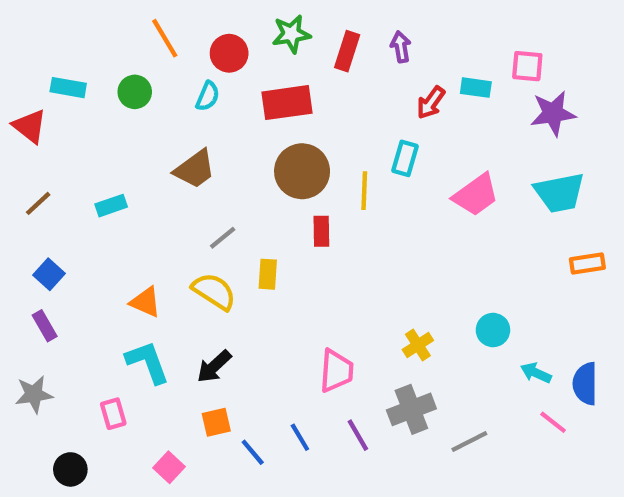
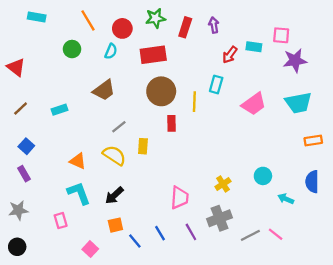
cyan rectangle: (68, 88) -> (37, 17), moved
blue semicircle: (585, 384) -> (312, 182), moved
pink line: (553, 422) -> (276, 234), moved
black circle: (70, 469) -> (17, 247), moved

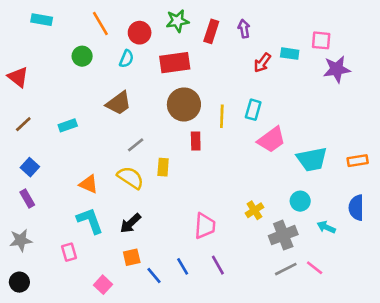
cyan rectangle: (216, 84) -> (253, 110), moved
cyan trapezoid: (298, 103) -> (312, 159), moved
pink trapezoid: (254, 104) -> (271, 140), moved
gray cross: (219, 218) -> (283, 235), moved

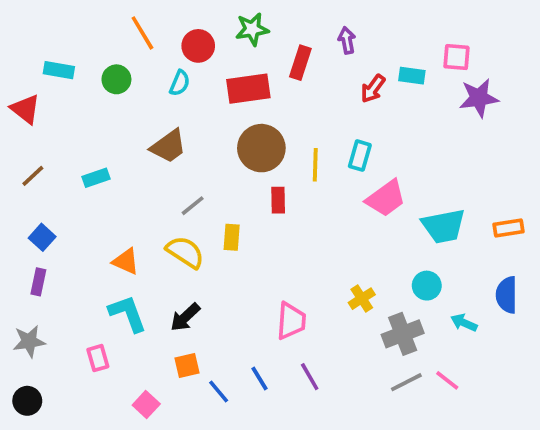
cyan rectangle: (42, 20) -> (59, 70), moved
red rectangle: (211, 31) -> (300, 63), moved
purple rectangle: (27, 198) -> (38, 282), turned 42

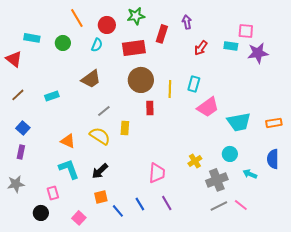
cyan rectangle: (412, 76) -> (231, 46), moved
black circle: (27, 401) -> (41, 213), moved

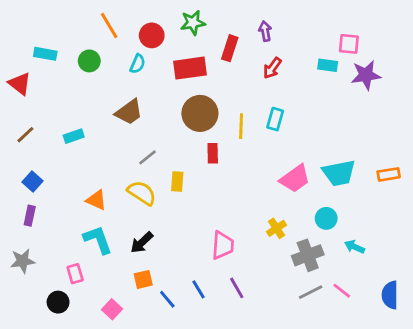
red arrow: (201, 48) -> (272, 68), moved
pink trapezoid: (208, 107) -> (295, 179), moved
blue semicircle: (273, 159) -> (390, 295), moved

